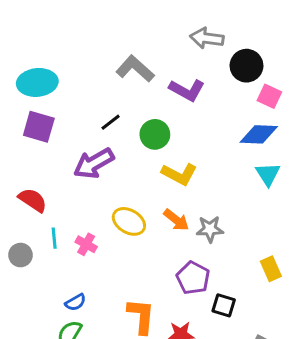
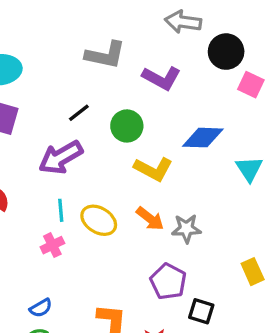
gray L-shape: (135, 69) -> (105, 55), turned 150
blue diamond: (259, 134) -> (203, 138), moved
cyan line: (54, 238) -> (61, 210), moved
pink cross: (86, 244) -> (52, 245), turned 35

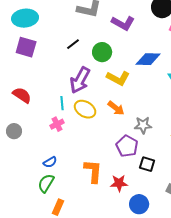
purple arrow: (61, 157) -> (80, 80), moved, turned -32
gray star: (186, 229) -> (143, 125), moved

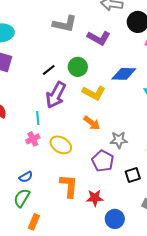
black line: (73, 44) -> (49, 70), moved
yellow ellipse: (85, 109) -> (61, 145), moved
black square: (147, 164) -> (133, 175), moved, turned -35

